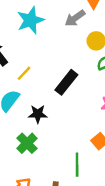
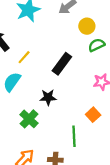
black star: (38, 114) -> (48, 97), moved

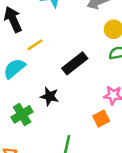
orange square: (93, 115) -> (101, 119), moved

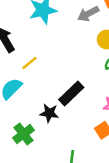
black rectangle: (75, 63) -> (71, 93), moved

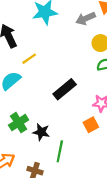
black star: (49, 113) -> (41, 132), moved

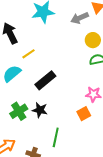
black rectangle: (65, 89) -> (45, 80), moved
black star: (41, 132) -> (40, 110), moved

